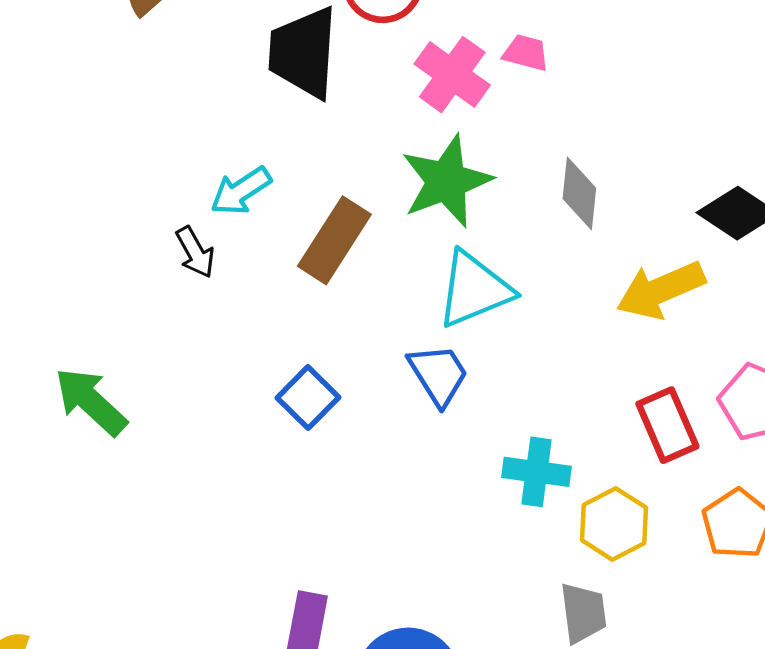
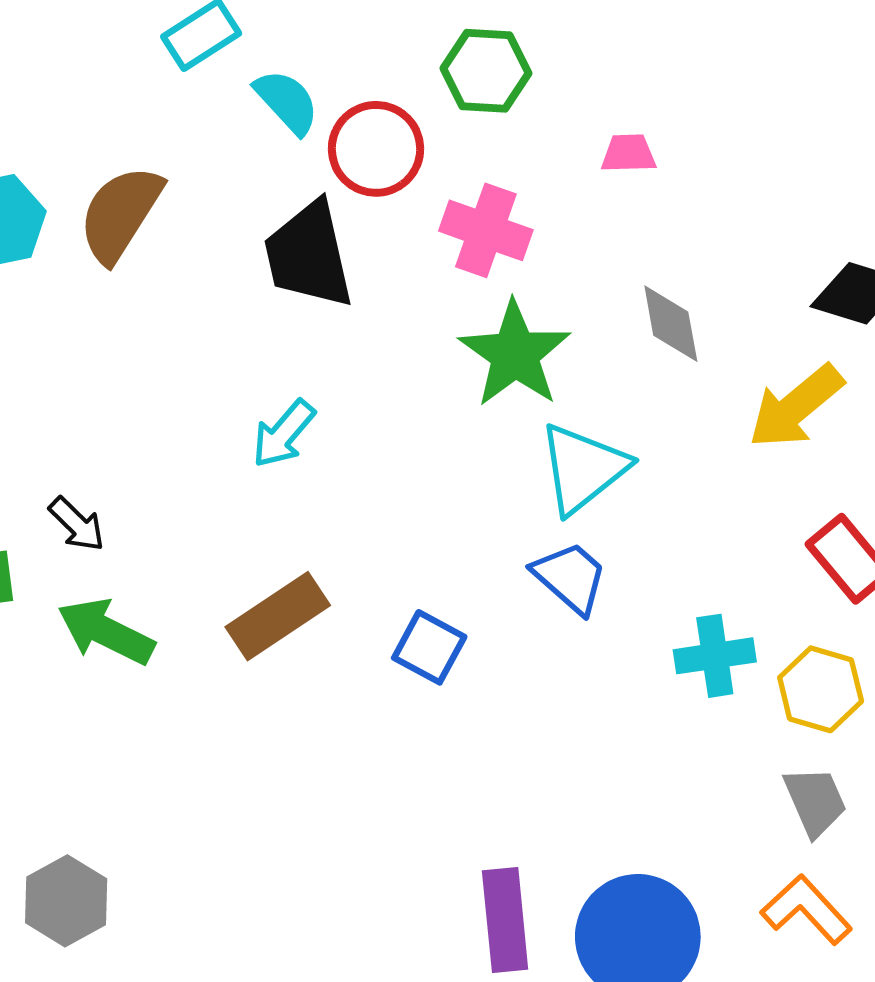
pink trapezoid: (526, 53) -> (628, 154), moved
brown rectangle: (334, 240) -> (278, 616), moved, turned 40
black arrow: (195, 252) -> (77, 524), moved
green arrow: (91, 401) -> (106, 632), moved

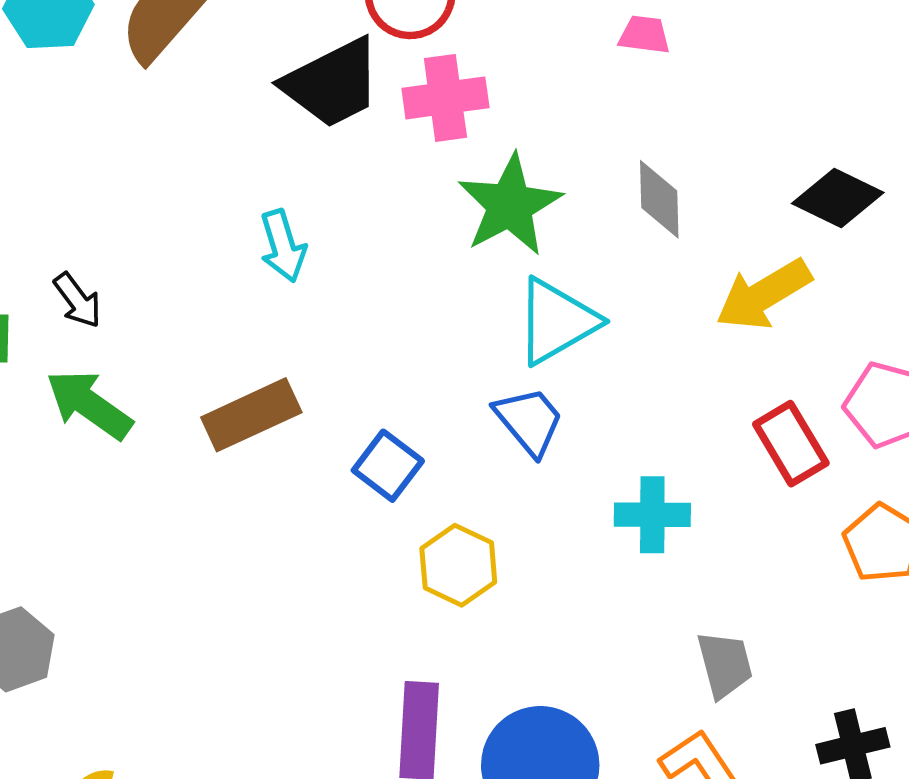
pink cross: (486, 230) -> (445, 98), moved, turned -36
black trapezoid: (309, 255) -> (332, 83), turned -113
cyan arrow: (283, 434) -> (283, 246), turned -66
yellow hexagon: (821, 689) -> (458, 565), moved

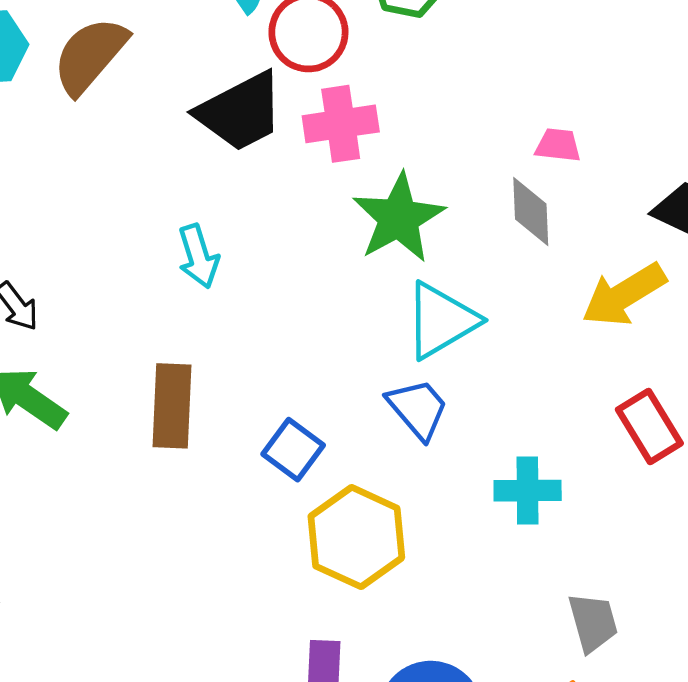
pink trapezoid: (644, 35) -> (558, 145), moved
brown rectangle: (251, 415) -> (172, 406), turned -62
yellow hexagon: (458, 565) -> (356, 537), size x1.4

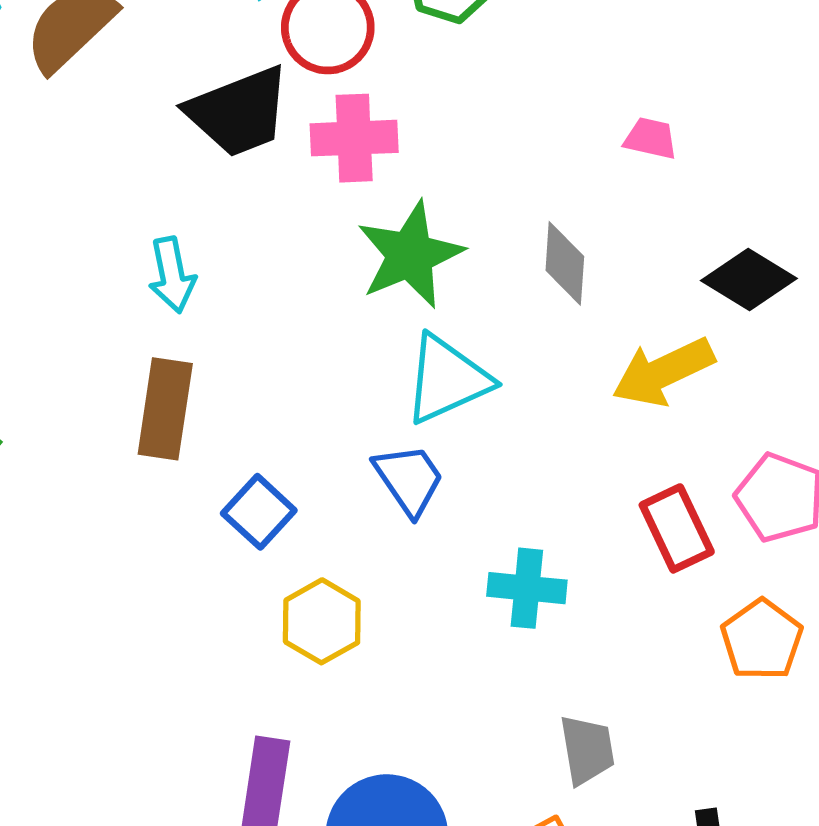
pink trapezoid: (558, 145) -> (651, 138), moved
brown rectangle: (172, 406) -> (165, 409), moved
yellow hexagon: (356, 537) -> (322, 621), size x0.7

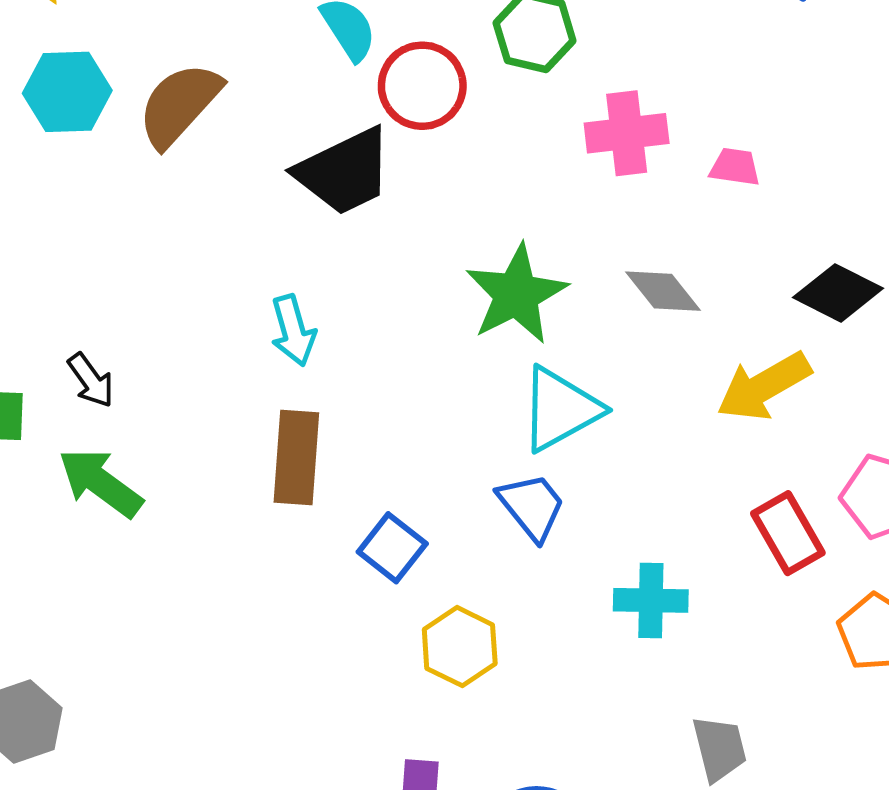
pink cross: (354, 138) -> (627, 133), moved
gray diamond: (565, 263) -> (663, 291), turned -38

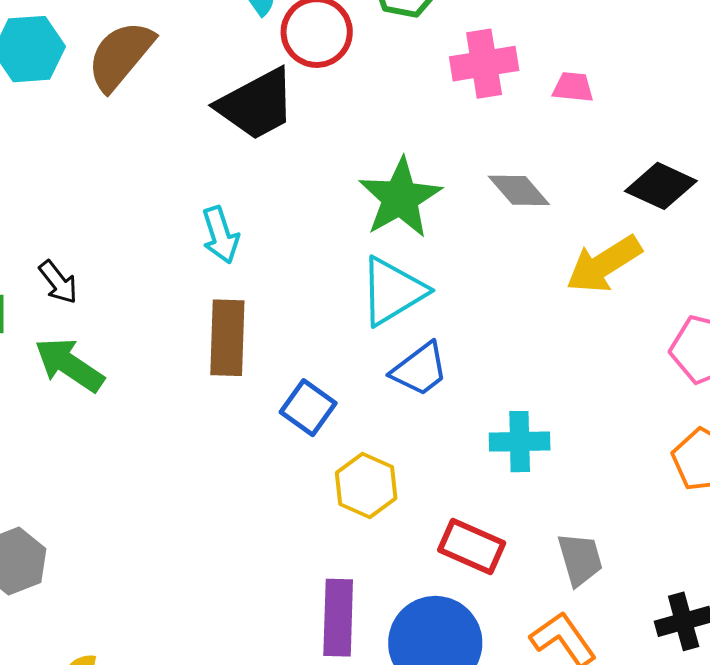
cyan triangle: (560, 409) -> (393, 291), moved
blue trapezoid: (532, 506) -> (420, 369), turned 94
red rectangle: (788, 533) -> (472, 546), moved, turned -34

